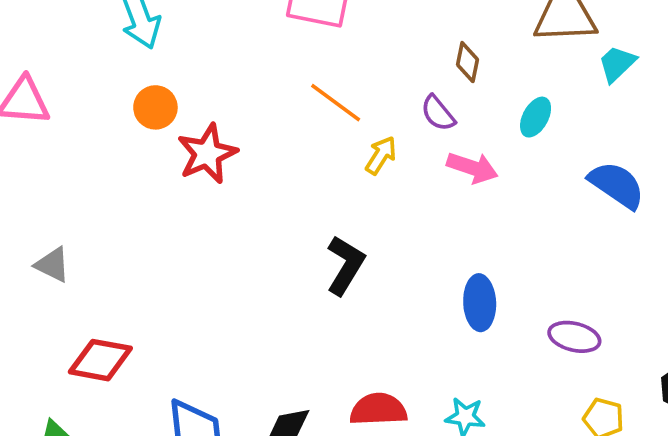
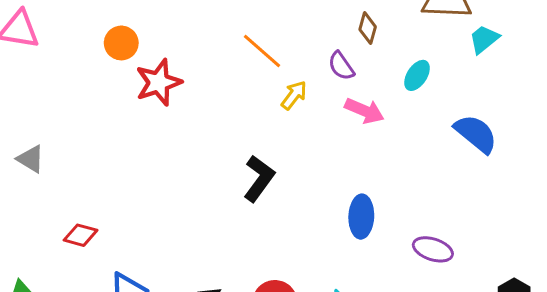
red diamond: (100, 360) -> (80, 235), moved, size x0.7

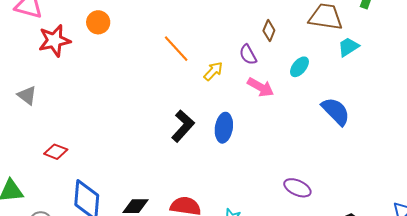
orange line: (262, 51) -> (176, 49), moved
red star: (159, 82) -> (54, 41), moved
blue ellipse: (361, 217) -> (224, 128), moved

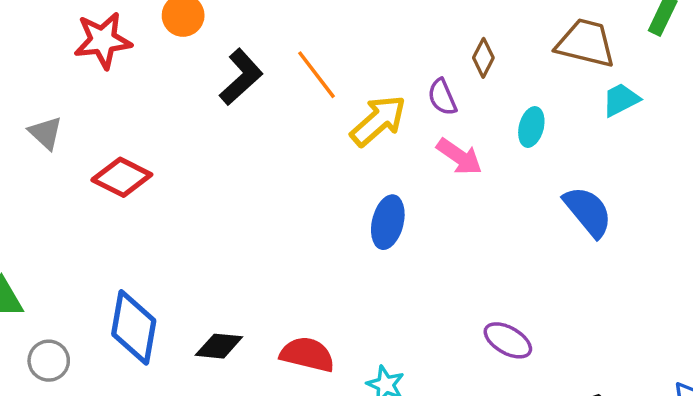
cyan ellipse: (299, 67) -> (531, 127), turned -30
yellow arrow: (213, 71) -> (378, 121), size x1.6
black L-shape: (183, 126) -> (241, 77), moved
red diamond: (56, 152) -> (122, 177), moved, size x1.4

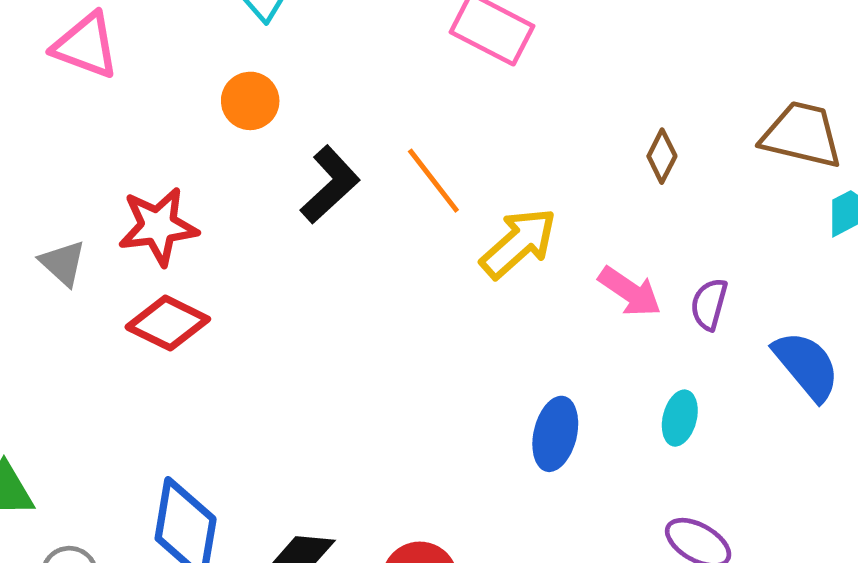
red star: (103, 40) -> (158, 226), moved
purple semicircle: (442, 97) -> (709, 304), moved, turned 39
cyan ellipse: (531, 127) -> (680, 418), moved
blue ellipse: (388, 222) -> (555, 434), moved

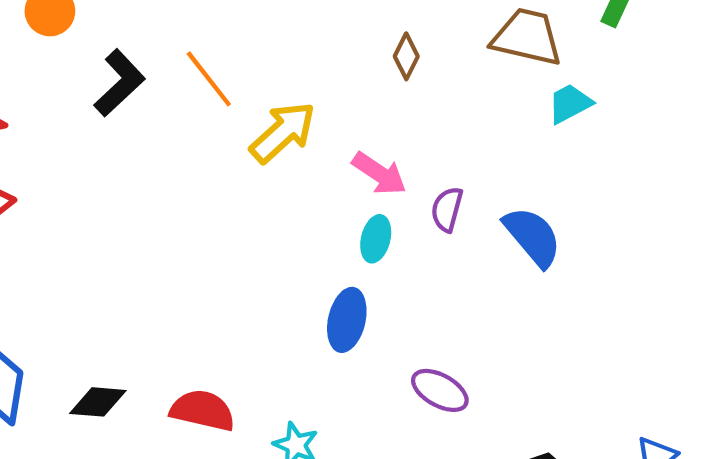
purple semicircle: (709, 304) -> (447, 209), moved
cyan ellipse: (680, 418) -> (376, 239), moved
blue ellipse: (555, 434) -> (347, 320), moved

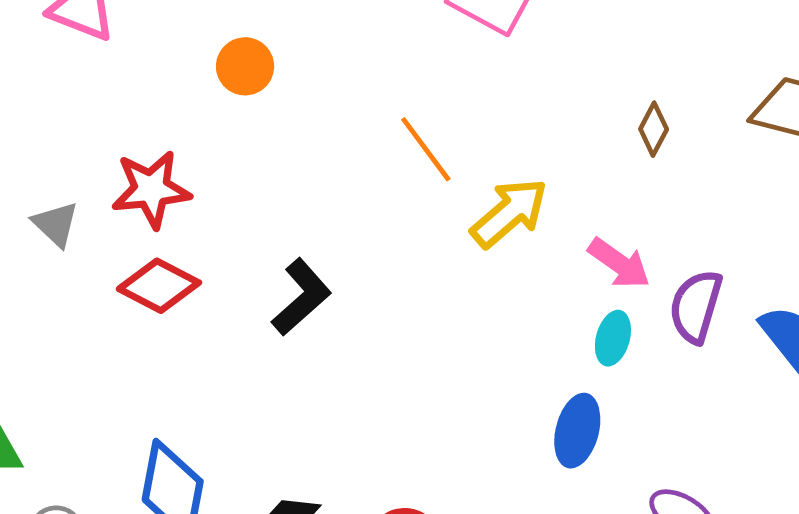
black L-shape: (120, 83) -> (301, 297), moved
purple semicircle: (447, 209) -> (696, 306), size x1.4

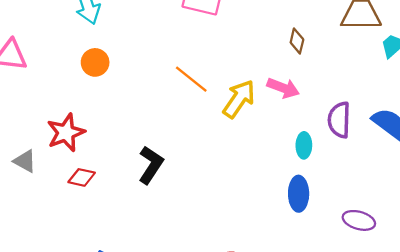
pink arrow: (619, 263) -> (283, 88), moved
red diamond: (159, 286) -> (82, 177), size x0.7

